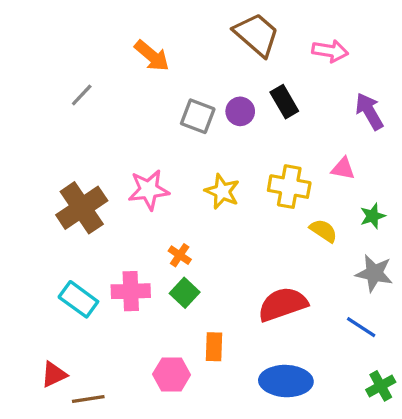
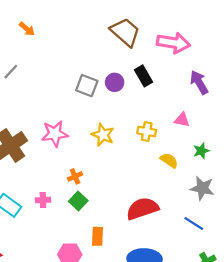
pink arrow: (330, 51) -> (173, 43), size x1.4
orange arrow: (152, 56) -> (27, 29), moved, size x0.7
yellow cross: (289, 187) -> (147, 132), size x0.7
orange cross: (180, 255) -> (75, 176), turned 32
pink cross: (131, 291) -> (43, 200), size x0.6

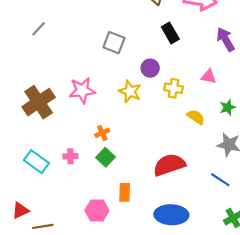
purple circle: (115, 82) -> (150, 68), moved

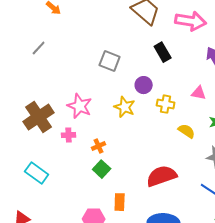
pink star: (82, 90) -> (80, 106), turned 30
pink cross: (70, 156) -> (69, 135), moved

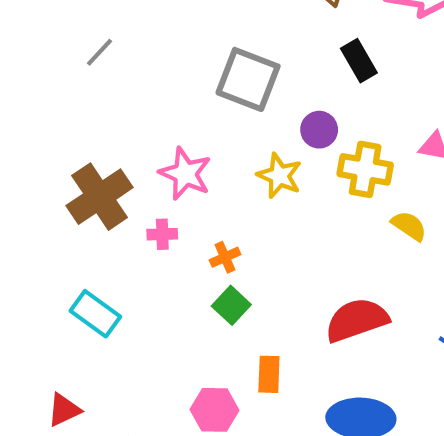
gray square: (110, 61) -> (248, 79), size x1.4
yellow cross: (166, 104) -> (365, 169), size x1.4

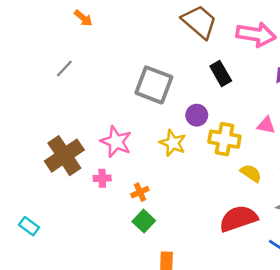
cyan rectangle: (95, 314) -> (29, 226), moved, size x0.7
red semicircle: (357, 320) -> (238, 219), moved

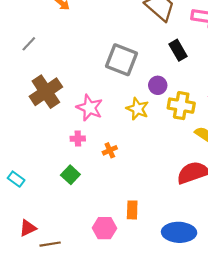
gray line: (64, 68) -> (29, 44), moved
brown cross: (64, 156) -> (46, 92), moved
green square: (144, 221) -> (70, 175), moved

